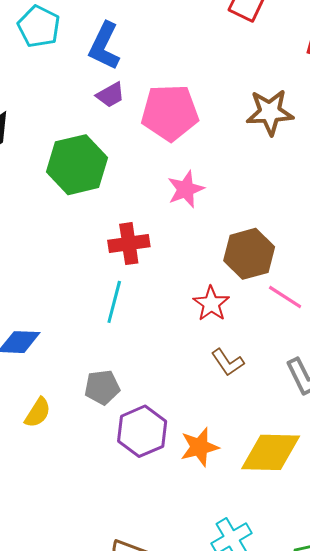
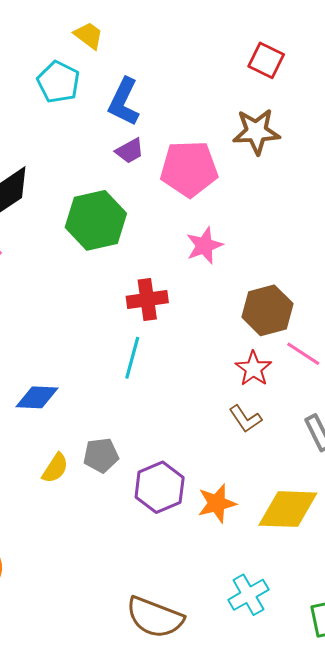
brown star: (270, 112) -> (256, 132), moved
red star: (211, 304) -> (253, 369), moved
gray pentagon: (102, 387) -> (101, 455), moved

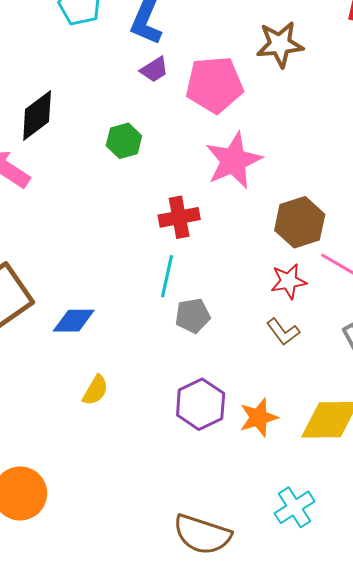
green hexagon: (96, 220) -> (124, 141), size x0.6
pink star: (204, 245) -> (233, 161), size x1.5
red star: (253, 369) -> (289, 281), turned 30
gray pentagon: (101, 455) -> (193, 316), moved

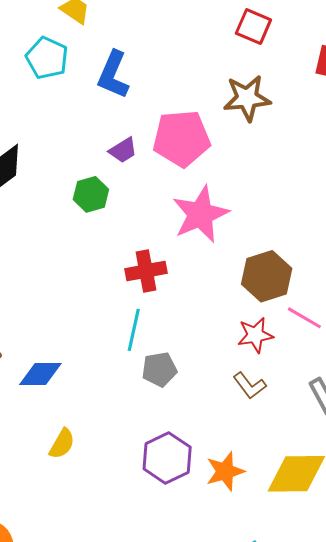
purple trapezoid: (154, 70) -> (123, 150), moved

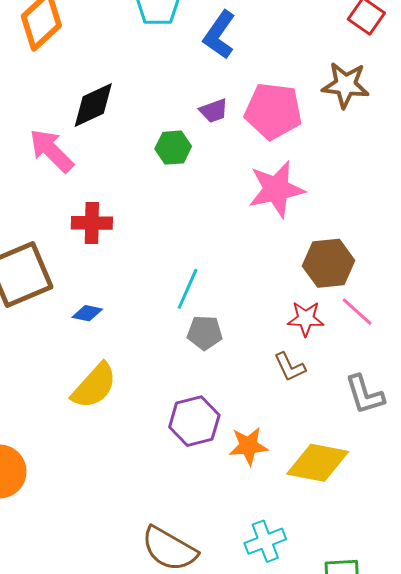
red cross: (146, 271) -> (92, 223), moved
blue diamond: (40, 374) -> (87, 313), size x0.7
yellow semicircle: (62, 444) -> (94, 386), size x1.6

